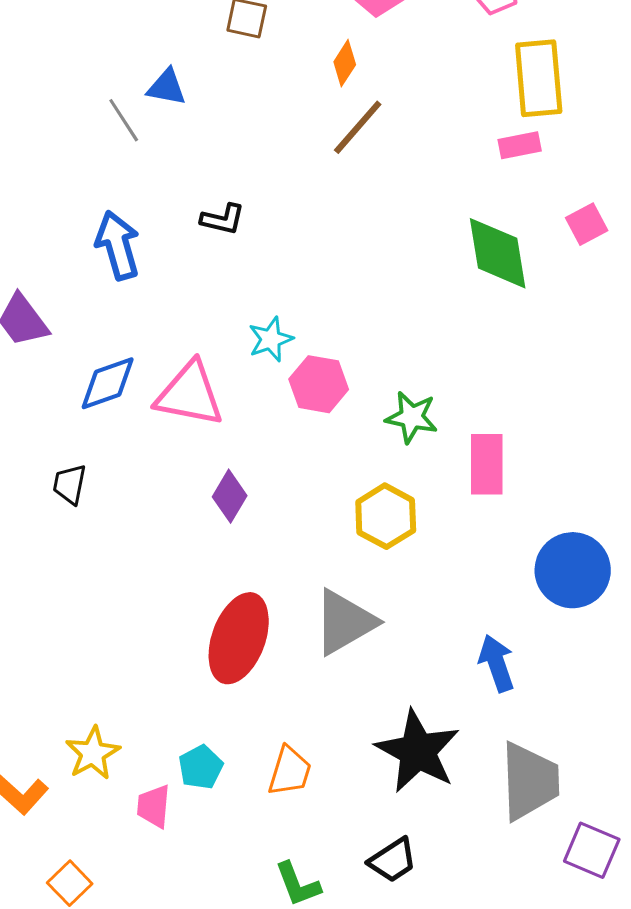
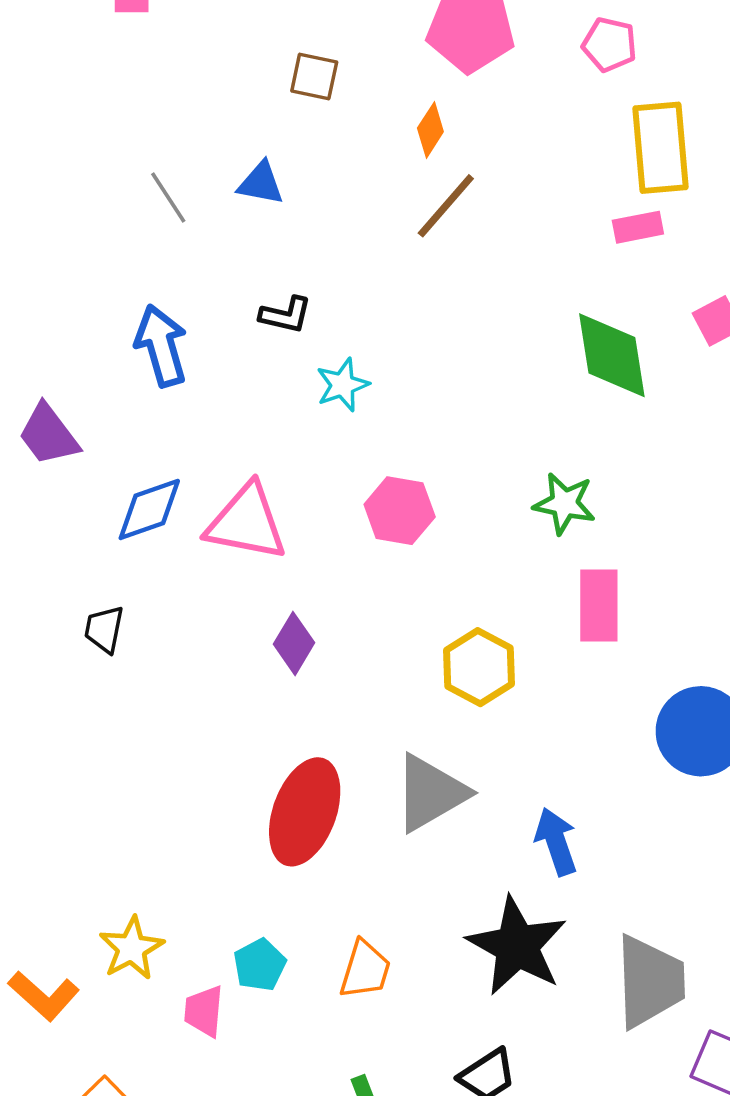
blue triangle: (167, 87) -> (261, 183), moved
cyan star: (271, 339) -> (343, 385), moved
green star: (412, 417) -> (564, 504), moved
blue arrow: (497, 663) -> (556, 842), moved

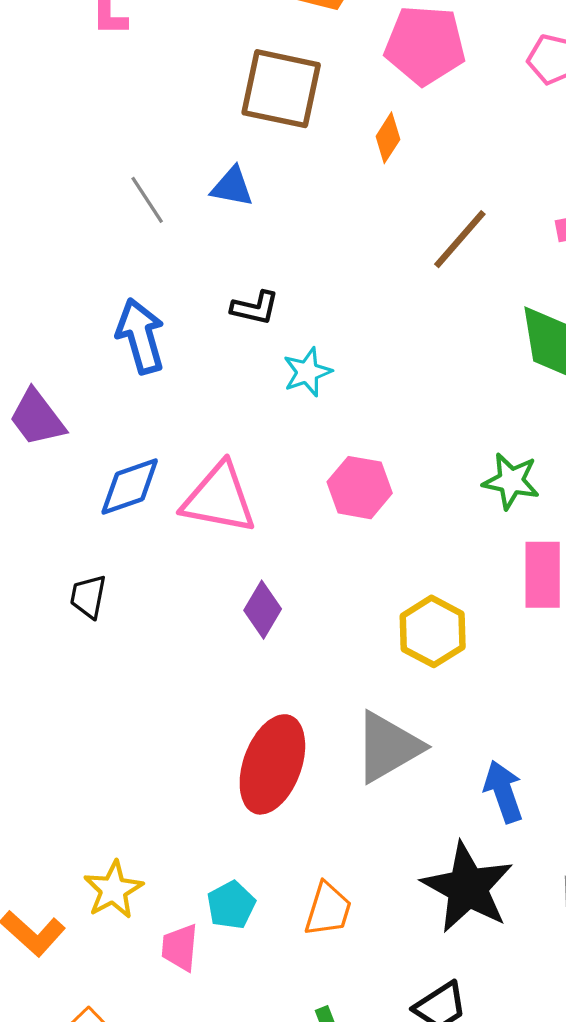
brown square: (314, 77) -> (281, 89), size x1.8
brown line: (446, 206) -> (460, 239), moved

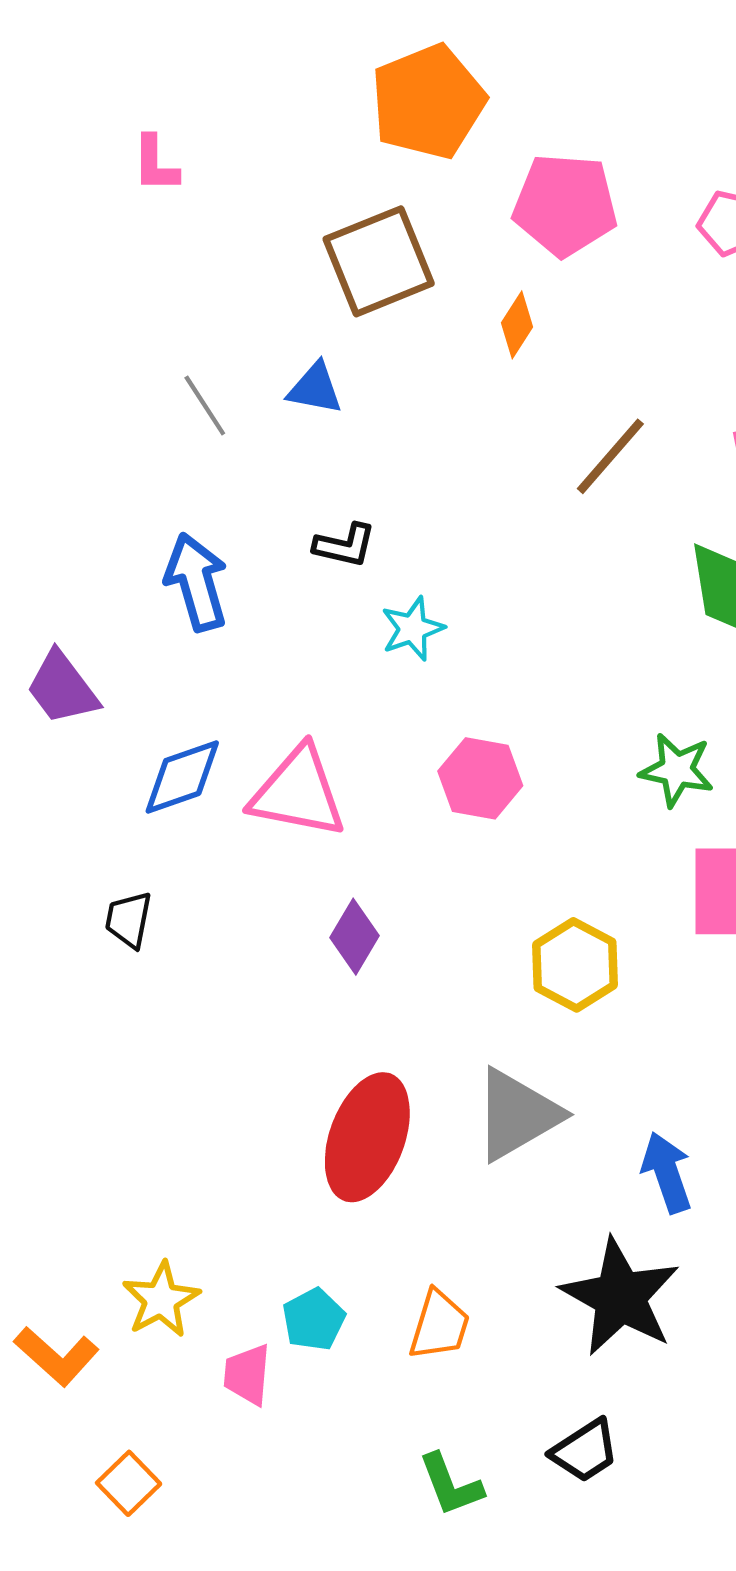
brown square: (281, 89) -> (379, 261), turned -34

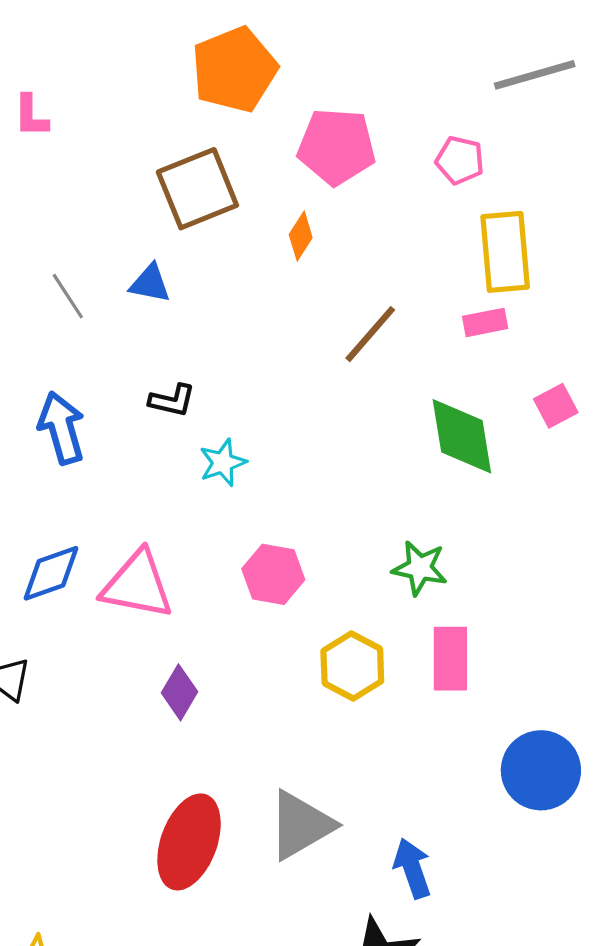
yellow hexagon: (575, 965) -> (352, 666), moved

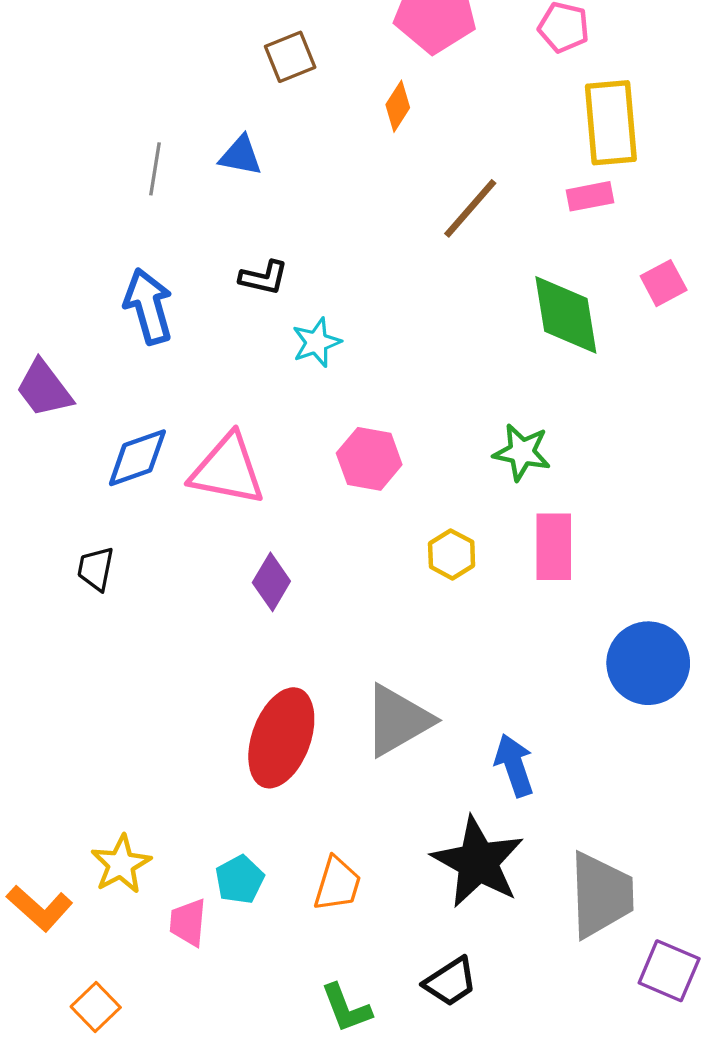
brown square: (197, 189) -> (290, 57), size x0.6
gray line: (68, 296) -> (155, 169), turned 42
yellow hexagon: (352, 666) -> (452, 554), size x0.7

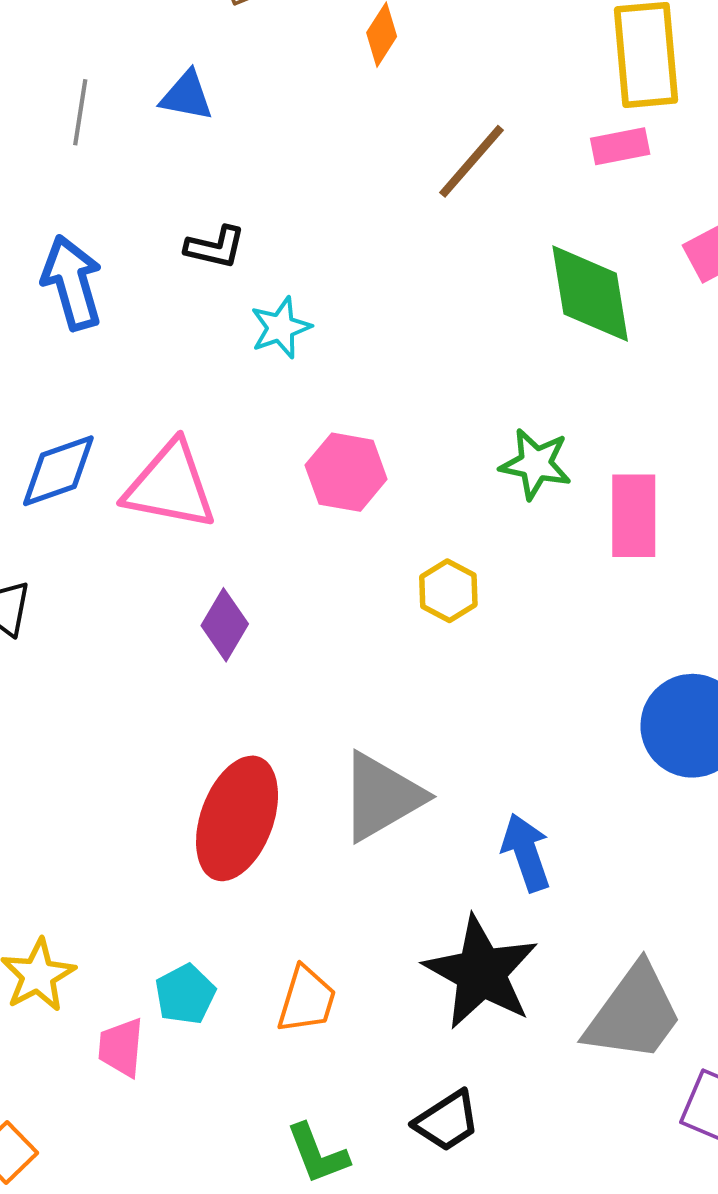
pink rectangle: (554, 547) -> (634, 516), moved
gray trapezoid: (601, 895) -> (634, 1013), turned 38

